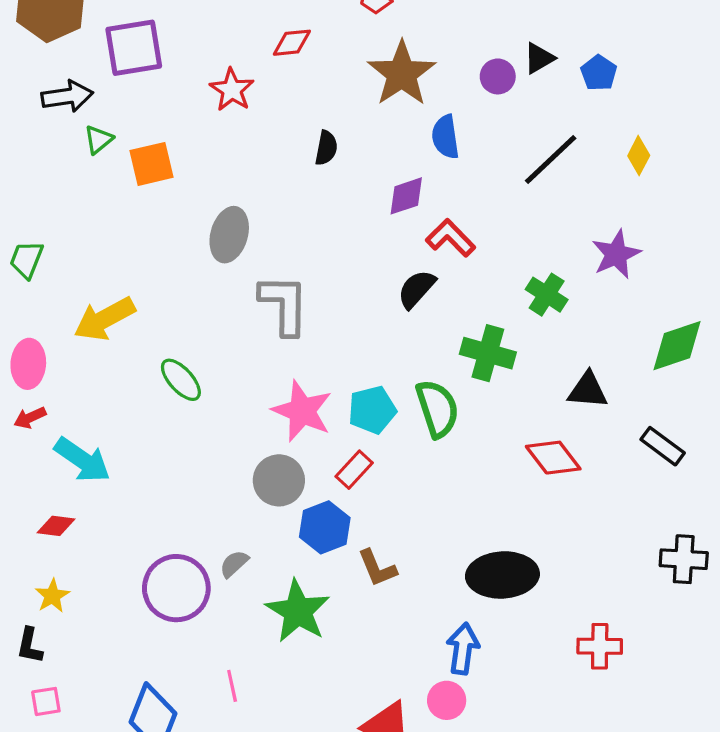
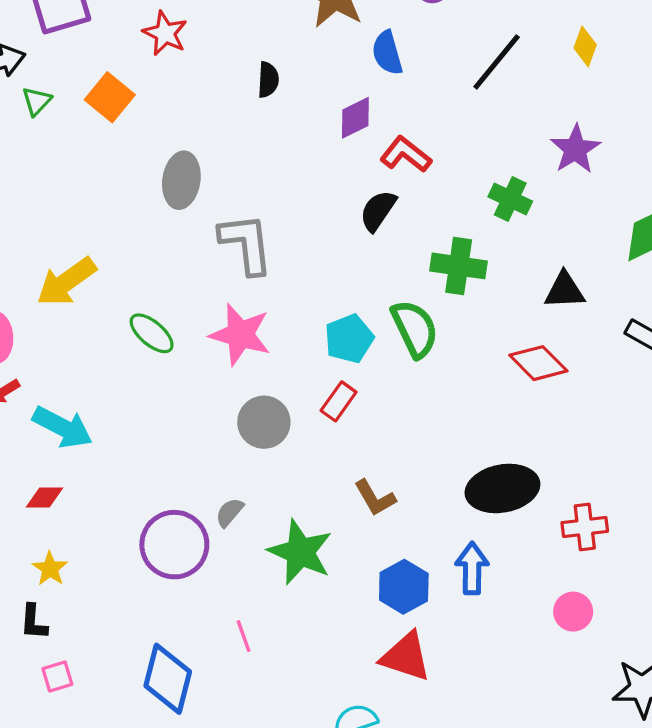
orange square: (151, 164) -> (110, 97), moved, turned -30
pink star: (302, 411) -> (240, 334), moved
blue hexagon: (325, 527) -> (404, 587), moved
red cross: (600, 646) -> (585, 527), moved
pink circle: (447, 700) -> (573, 612), moved

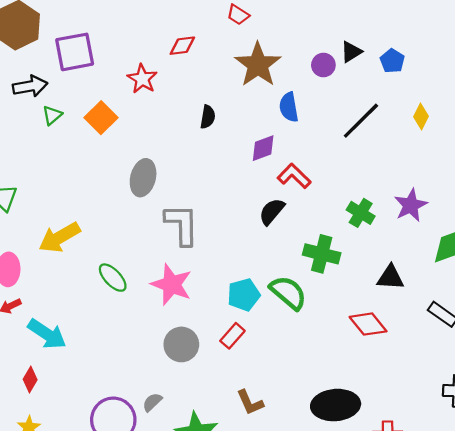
purple star: (575, 149) -> (411, 205), moved
green semicircle: (415, 329) -> (288, 293), turned -30
red diamond: (45, 497) -> (30, 380), turned -65

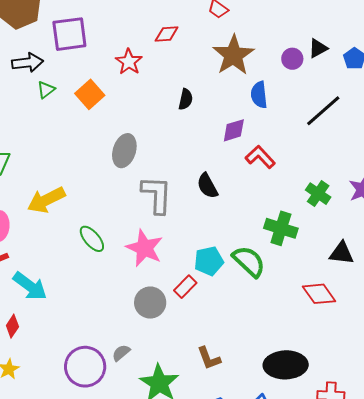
black semicircle: (272, 211) -> (207, 186), moved, turned -72
red rectangle: (232, 336) -> (185, 287), moved

